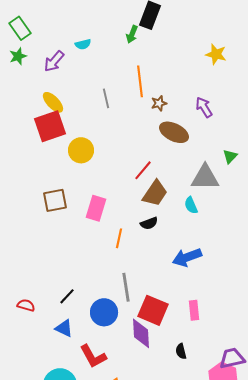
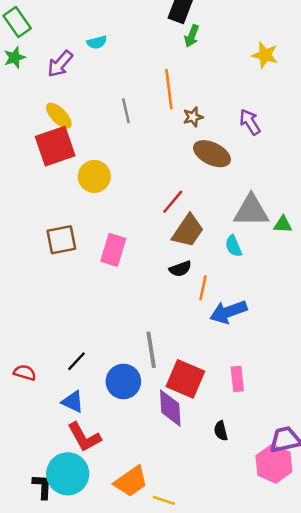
green arrow: (132, 34) -> (192, 36), moved
green triangle: (230, 156) -> (283, 225), moved, turned 49
orange line: (119, 238) -> (203, 288), moved
red L-shape: (93, 356) -> (84, 437), moved

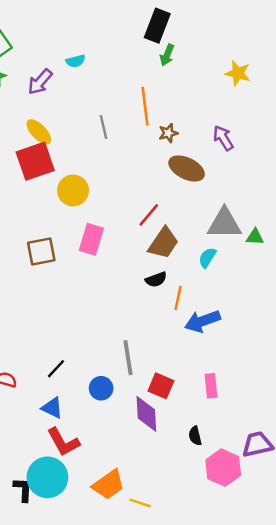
cyan semicircle: (233, 246) -> (207, 258), turned 55
pink rectangle: (113, 250) -> (91, 239), moved
red square: (185, 379) -> (161, 386), size x0.7
blue circle: (123, 381) -> (101, 388), size x0.7
pink hexagon: (274, 464) -> (223, 468), moved

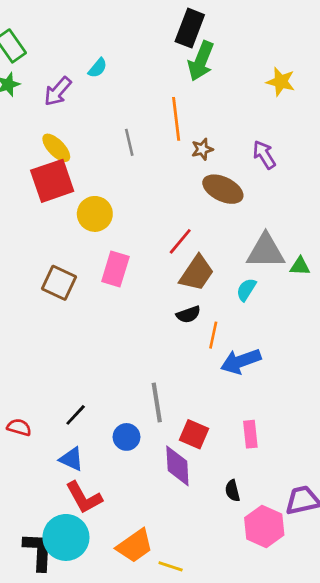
green arrow: (167, 55) -> (201, 61), size x1.6
cyan semicircle: (75, 61) -> (98, 68), turned -36
brown square: (41, 251) -> (59, 283), turned 36
black L-shape: (23, 490) -> (38, 551), size x1.4

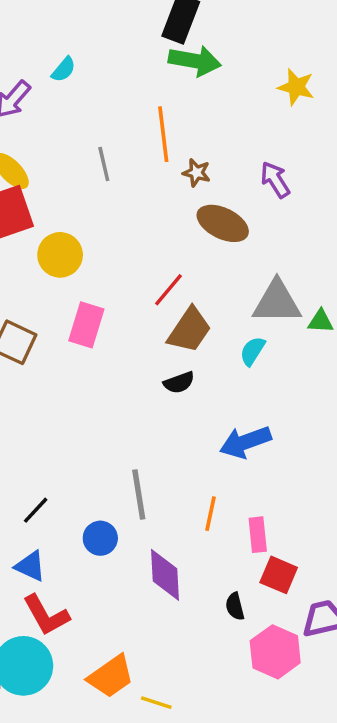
green arrow: (201, 61) -> (195, 61), turned -102
brown star: (202, 149) -> (196, 173), turned 30
orange line: (213, 335) -> (210, 514), moved
red square: (194, 434) -> (279, 575), moved

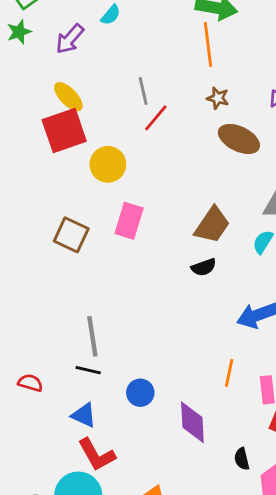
orange line: (163, 134) -> (208, 45), moved
red line: (168, 290) -> (156, 118), moved
gray line: (139, 494) -> (92, 336), moved
black line: (36, 510) -> (88, 370), turned 60
black semicircle: (235, 606) -> (242, 459), moved

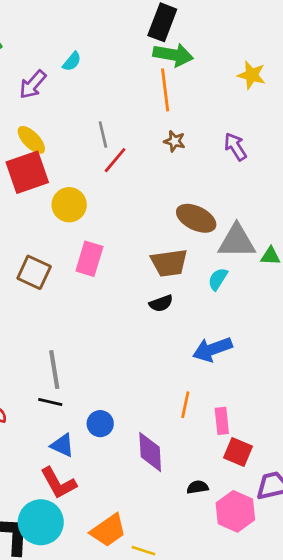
brown ellipse: (239, 139) -> (196, 218), moved
brown trapezoid: (212, 225) -> (169, 263), turned 48
blue triangle: (84, 415) -> (62, 445), moved
black semicircle: (242, 459) -> (197, 487), turned 95

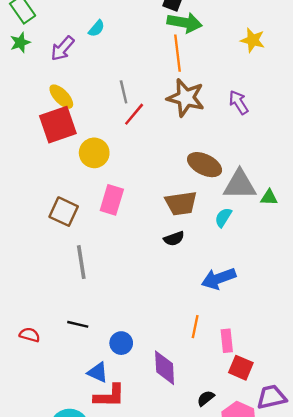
brown star: (175, 141) -> (186, 98), size x2.0
gray line: (54, 370) -> (81, 262), moved
blue triangle: (62, 445) -> (98, 372), moved
red L-shape: (58, 483) -> (109, 396), moved, turned -60
black semicircle: (197, 487) -> (206, 398), turned -30

